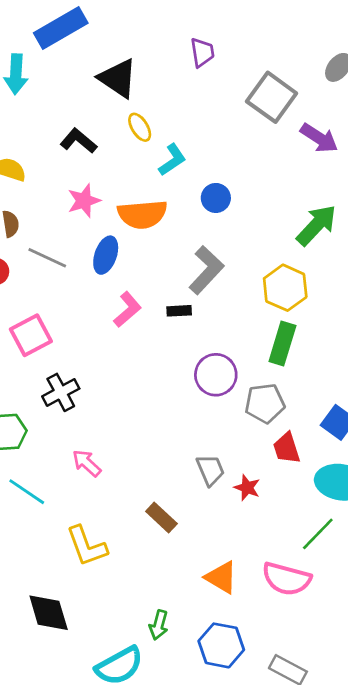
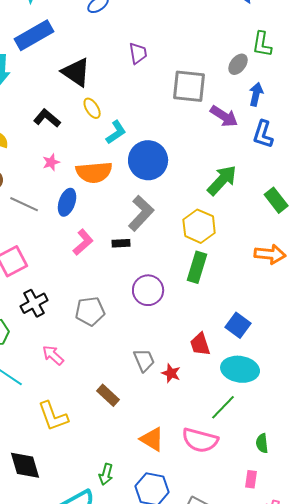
gray square: (272, 97) -> (189, 86), turned -30
blue circle: (216, 198) -> (148, 160), size x1.8
pink star: (84, 201) -> (51, 162), size x0.7
gray pentagon: (265, 403) -> (90, 311), moved

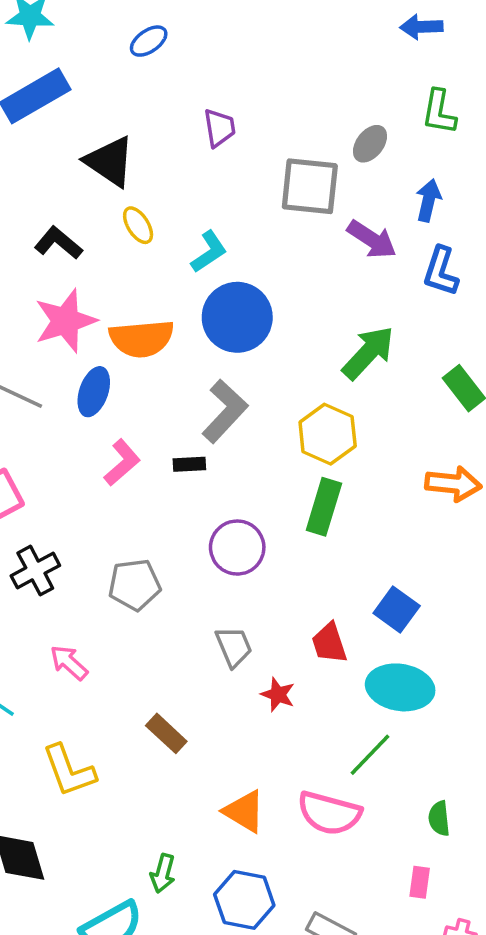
gray ellipse: (238, 64) -> (370, 144), moved
cyan L-shape: (116, 132) -> (209, 252), moved
pink star: (51, 162) -> (65, 321), size x2.0
gray trapezoid: (144, 360) -> (234, 647), moved

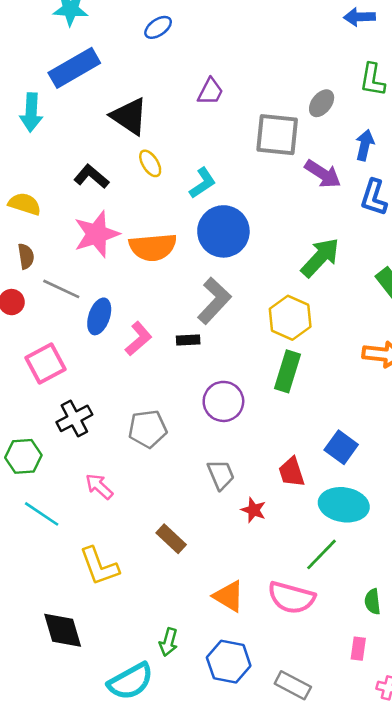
purple trapezoid: (219, 128) -> (210, 91), turned 36
blue ellipse: (94, 392) -> (99, 316), moved

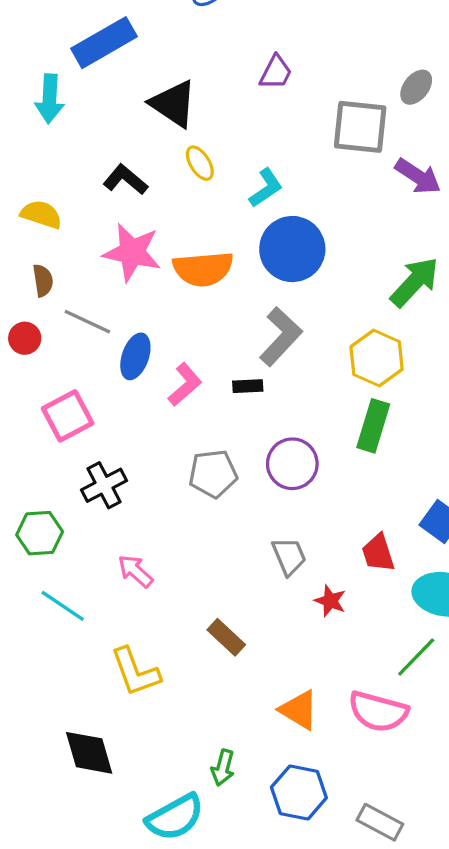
pink star: (97, 234) -> (132, 252), turned 30
gray pentagon: (148, 429) -> (213, 474), moved

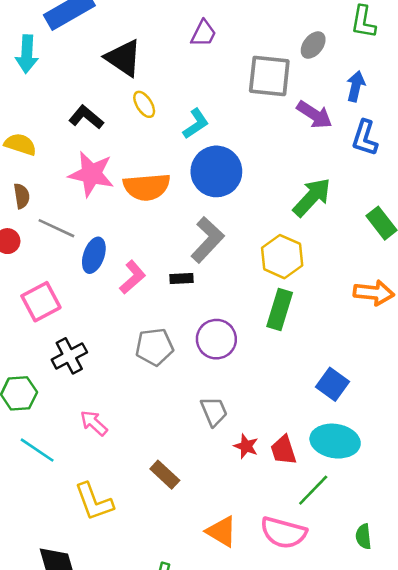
red trapezoid: (378, 553) -> (283, 450), moved

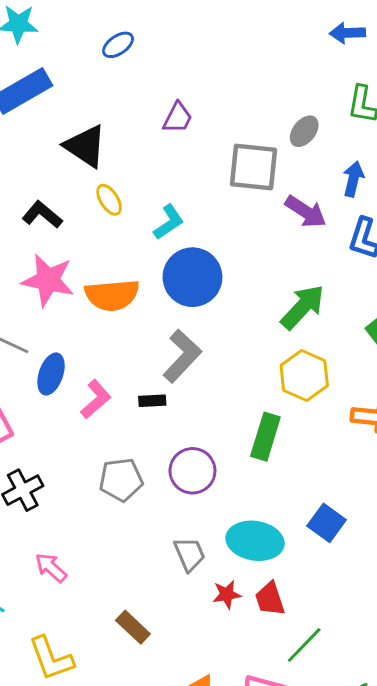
yellow hexagon: (282, 257) -> (304, 375), moved
cyan ellipse: (335, 441) -> (255, 541), moved
red star: (246, 446) -> (227, 594), turned -30

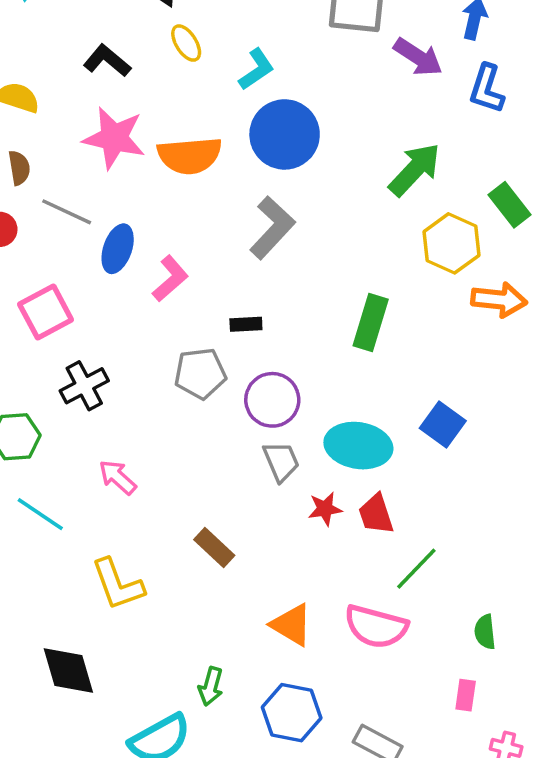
yellow hexagon: (304, 375) -> (452, 243), moved
black rectangle: (152, 401) -> (246, 324), moved
purple circle: (192, 471) -> (272, 400), moved

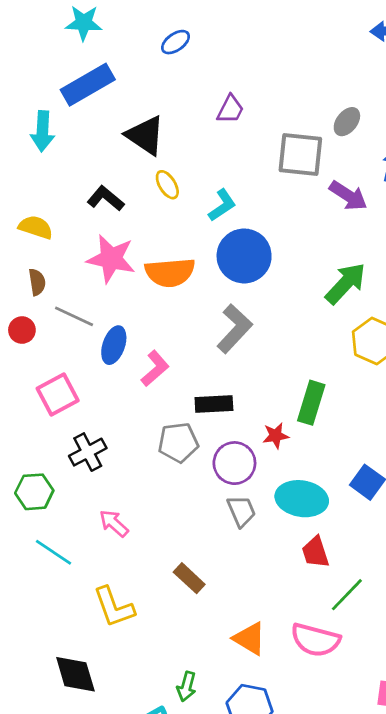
black rectangle: (246, 324) -> (214, 404), size x1.5
red star: (325, 509) -> (276, 436), moved

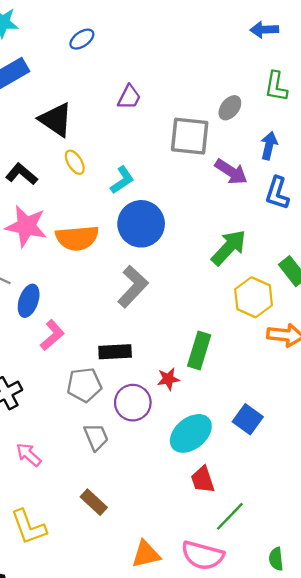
pink L-shape: (155, 368) -> (52, 335), moved
cyan ellipse: (302, 499) -> (191, 433), turned -48
gray trapezoid: (241, 511) -> (96, 437), moved
orange triangle: (250, 639) -> (146, 554), turned -44

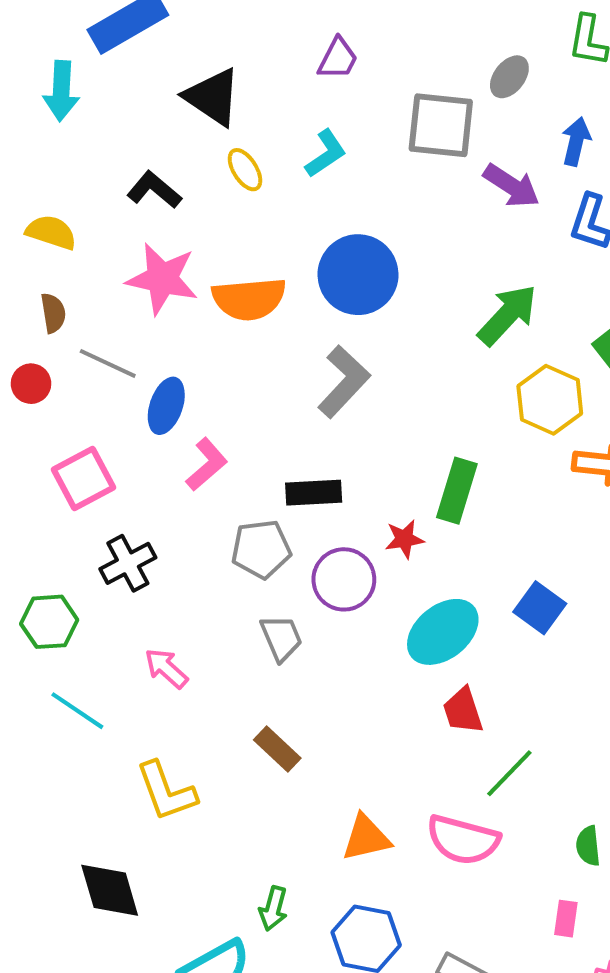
cyan L-shape: (122, 180) -> (326, 154), moved

